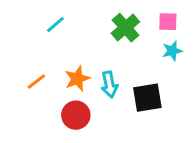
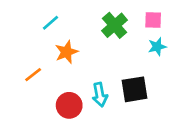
orange star: (77, 79) -> (66, 52), moved
cyan arrow: (109, 84) -> (100, 95), moved

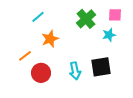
cyan star: (157, 47) -> (109, 35), moved
red circle: (69, 105) -> (41, 73), moved

